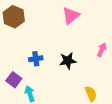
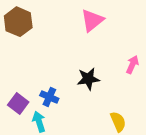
blue cross: (36, 59) -> (49, 97), moved, turned 32

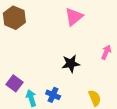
blue cross: (49, 97) -> (53, 95), moved

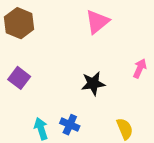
purple square: (14, 83) -> (19, 78), moved

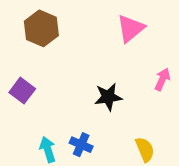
pink triangle: (97, 22) -> (131, 28), moved
brown hexagon: (19, 23) -> (41, 28), moved

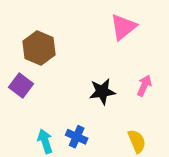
brown hexagon: (41, 28) -> (39, 48), moved
pink arrow: (162, 79) -> (144, 86), moved

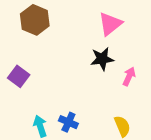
brown hexagon: (39, 48) -> (35, 20), moved
black star: (102, 92) -> (102, 59), moved

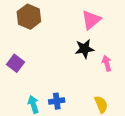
pink arrow: (129, 76) -> (107, 63), turned -40
blue cross: (68, 122) -> (57, 101), turned -32

